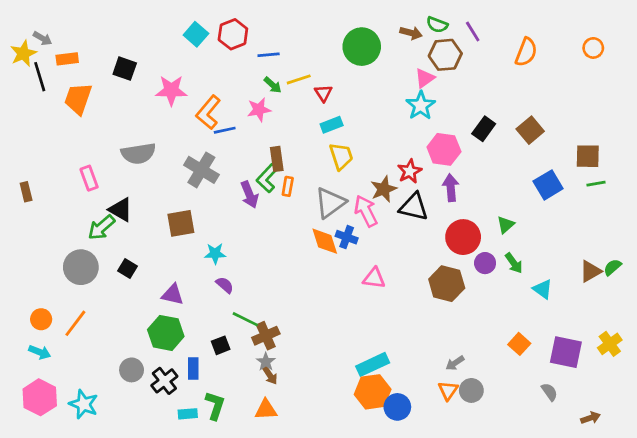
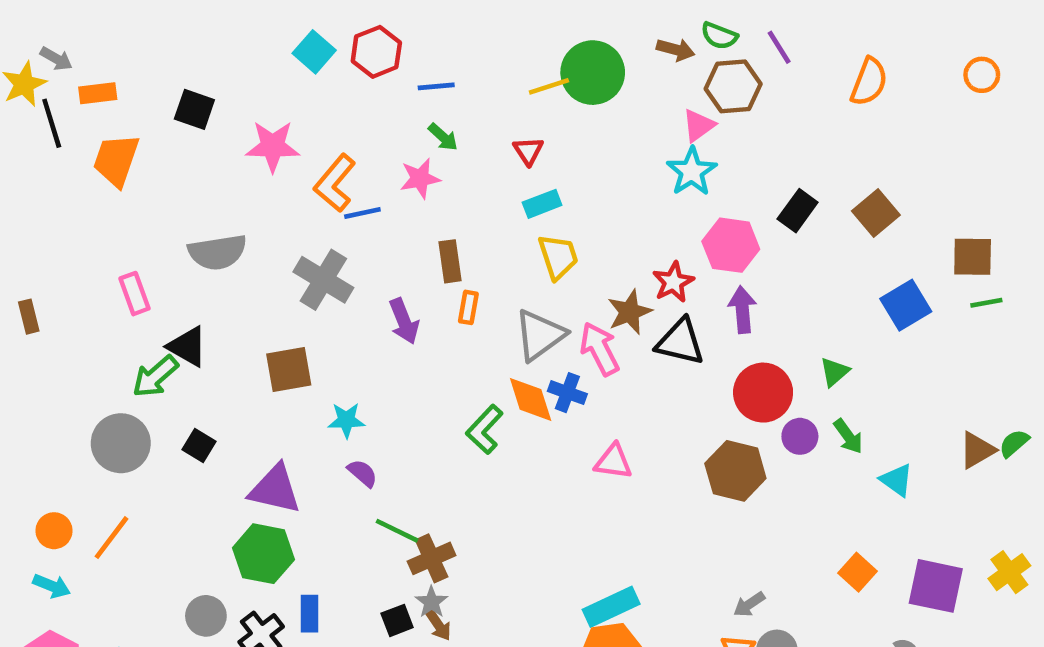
yellow line: (299, 79) -> (549, 86), moved
green L-shape: (267, 178) -> (484, 429), moved
purple triangle: (173, 295) -> (275, 489), size x1.4
black square: (221, 345) -> (397, 620), moved

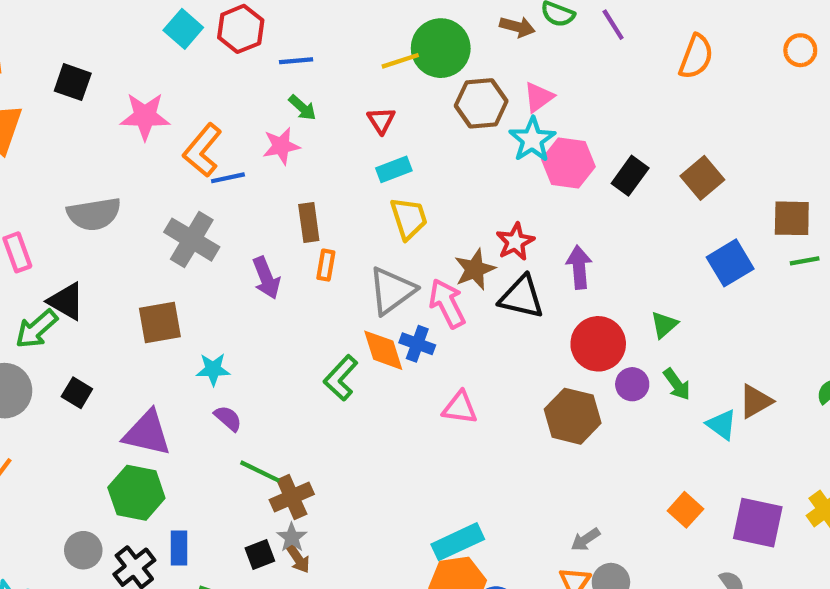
brown hexagon: (733, 86) -> (481, 103), moved
pink hexagon: (731, 245) -> (568, 163), moved
brown triangle: (977, 450) -> (756, 401), moved

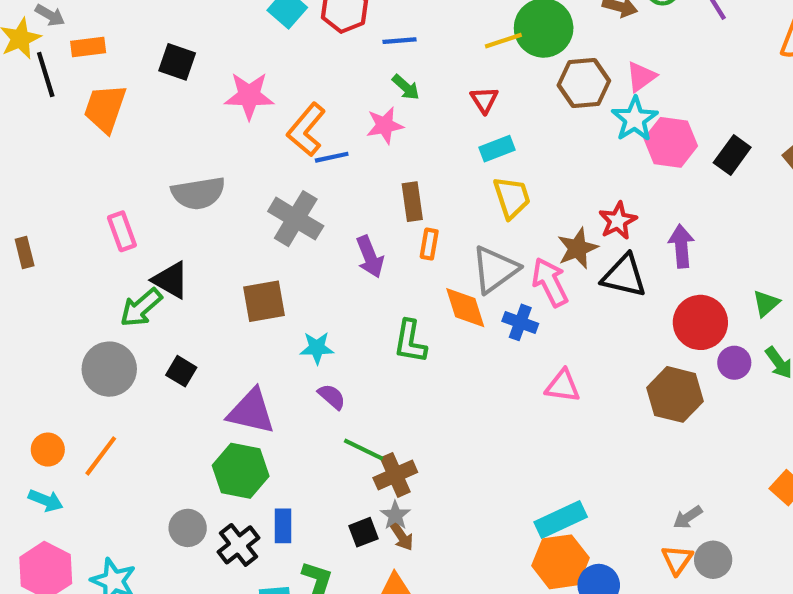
orange diamond: (383, 350) -> (465, 308), moved
green L-shape: (341, 378) -> (410, 341), moved, turned -33

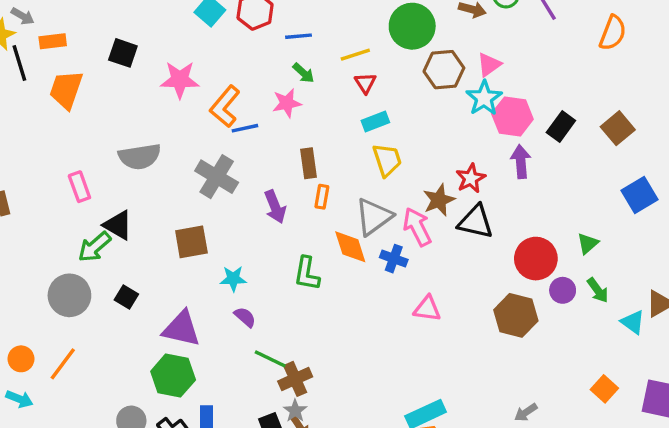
yellow line: (503, 41) -> (355, 55), moved
purple arrow: (681, 246) -> (521, 162), moved

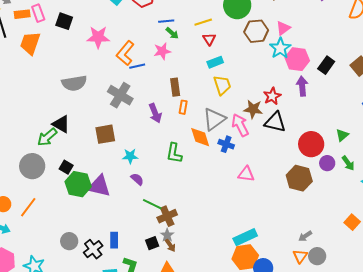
blue line: (298, 36) -> (166, 21), moved
pink rectangle: (79, 187) -> (38, 13), moved
brown star: (439, 200) -> (253, 109), turned 30
green hexagon: (173, 376) -> (78, 184), moved

